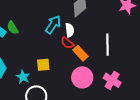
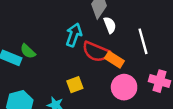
white semicircle: (70, 30) -> (110, 25), moved
red semicircle: (67, 43) -> (96, 52), size x1.6

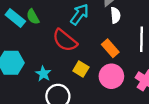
red semicircle: (96, 52) -> (65, 40), moved
yellow square: (75, 85) -> (81, 69), moved, turned 35

